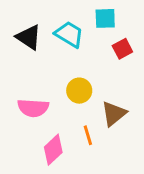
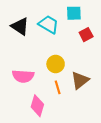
orange line: (88, 135) -> (58, 87), moved
pink diamond: (53, 150) -> (37, 106), turned -30

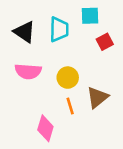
cyan trapezoid: (48, 24) -> (59, 29), turned 60
pink semicircle: (23, 76) -> (28, 71), moved

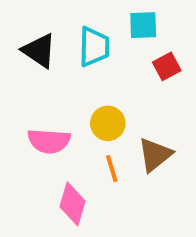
pink semicircle: (28, 71) -> (49, 141), moved

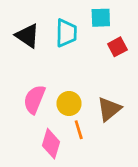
yellow circle: (108, 123) -> (69, 104), moved
pink semicircle: (49, 141) -> (34, 99), turned 108
orange line: (112, 169) -> (79, 130), moved

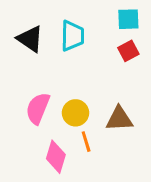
cyan square: (101, 18) -> (128, 19), moved
brown triangle: (109, 109) -> (119, 119), turned 36

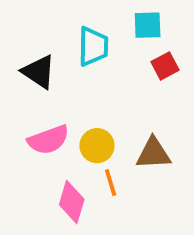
cyan square: (128, 19) -> (148, 25), moved
black triangle: (30, 39) -> (39, 72), moved
pink semicircle: (38, 108) -> (48, 140), turned -132

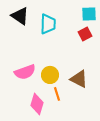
cyan square: (148, 25) -> (89, 14), moved
black triangle: (39, 72) -> (20, 16), moved
brown triangle: (153, 153) -> (79, 79), turned 30

